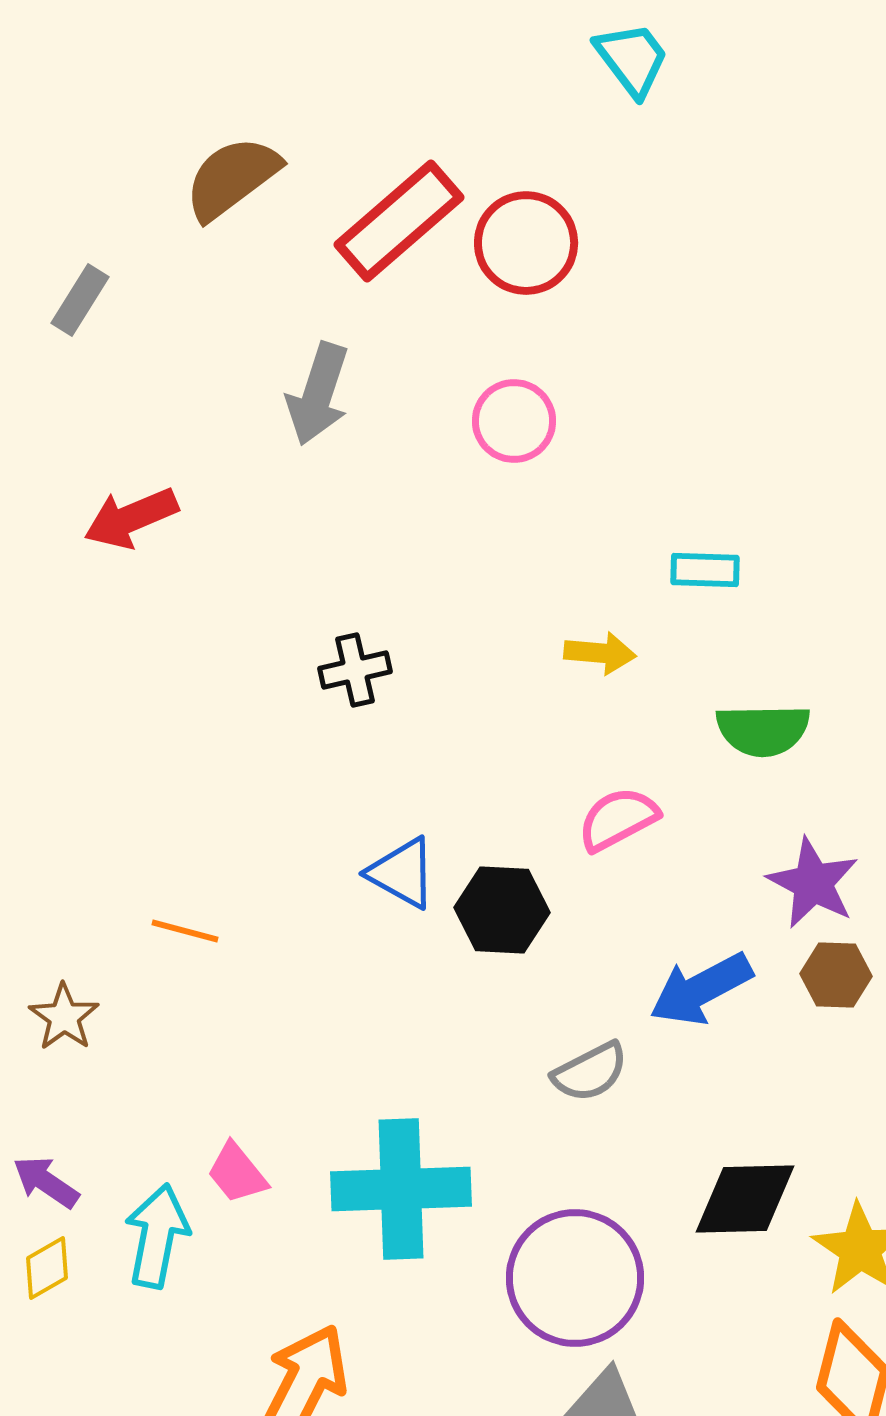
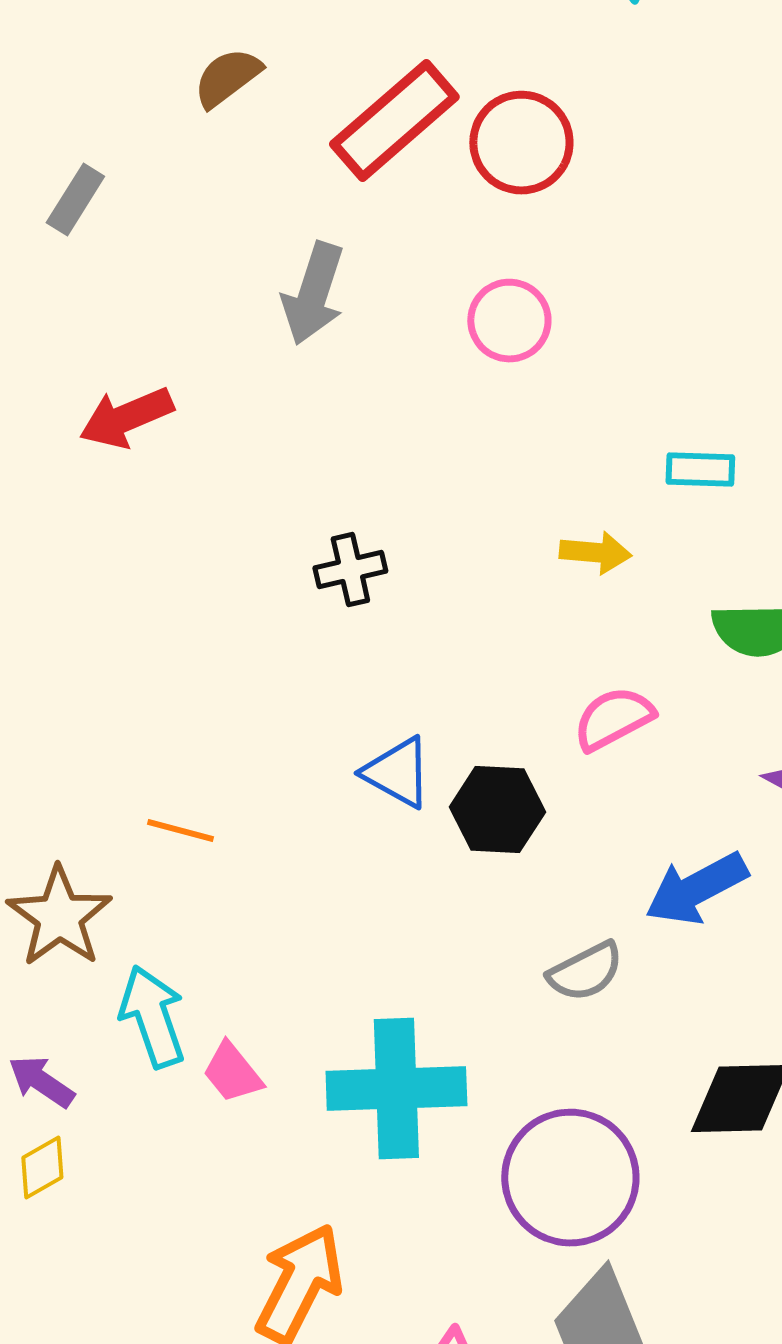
brown semicircle: (232, 178) -> (227, 78), size x0.7
brown star: (64, 1017) -> (59, 917), size x1.5
cyan arrow: (157, 1236) -> (152, 1017), moved, turned -30

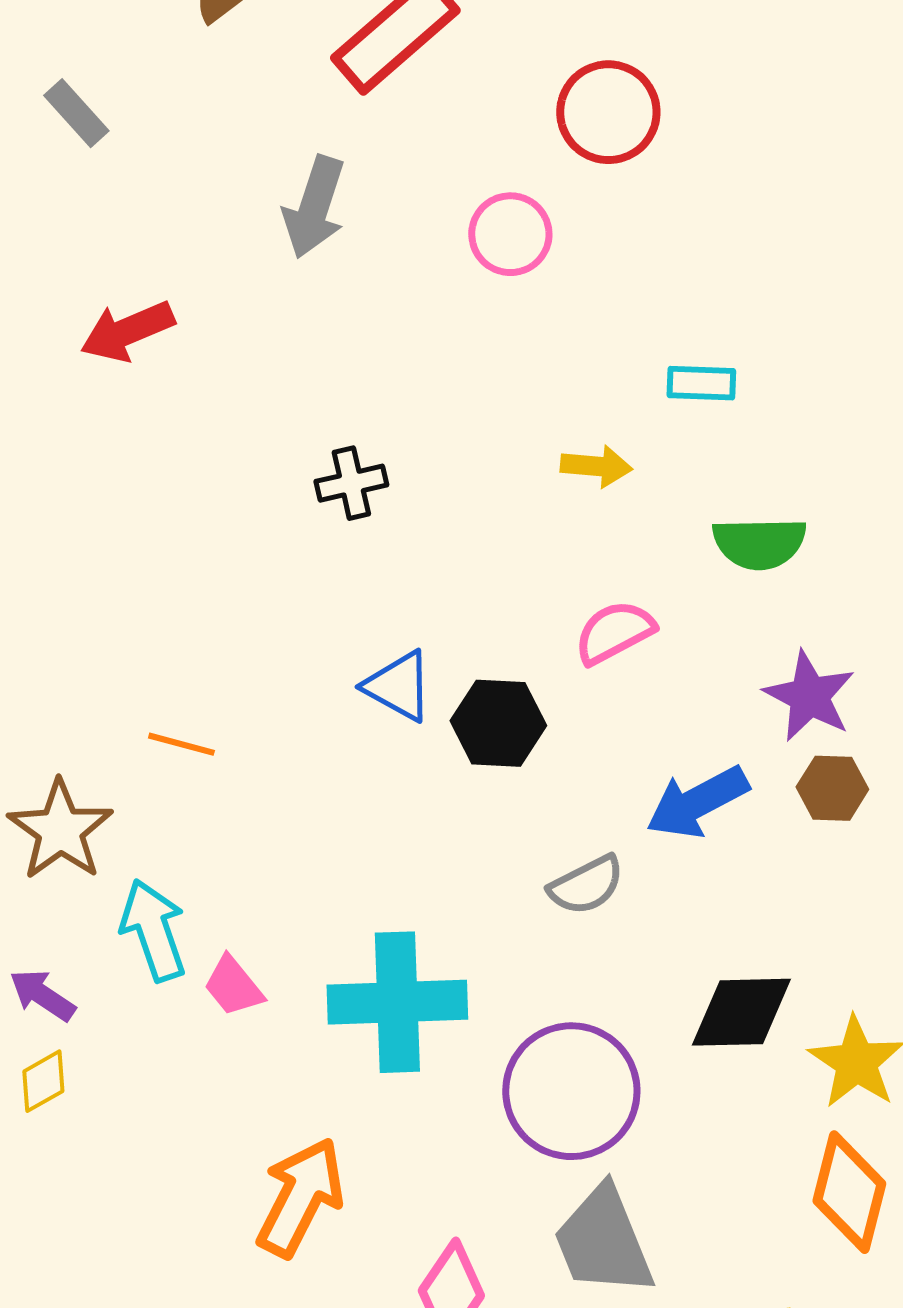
red circle: (521, 143) -> (608, 112), moved
gray rectangle: (75, 200) -> (76, 113), turned -74

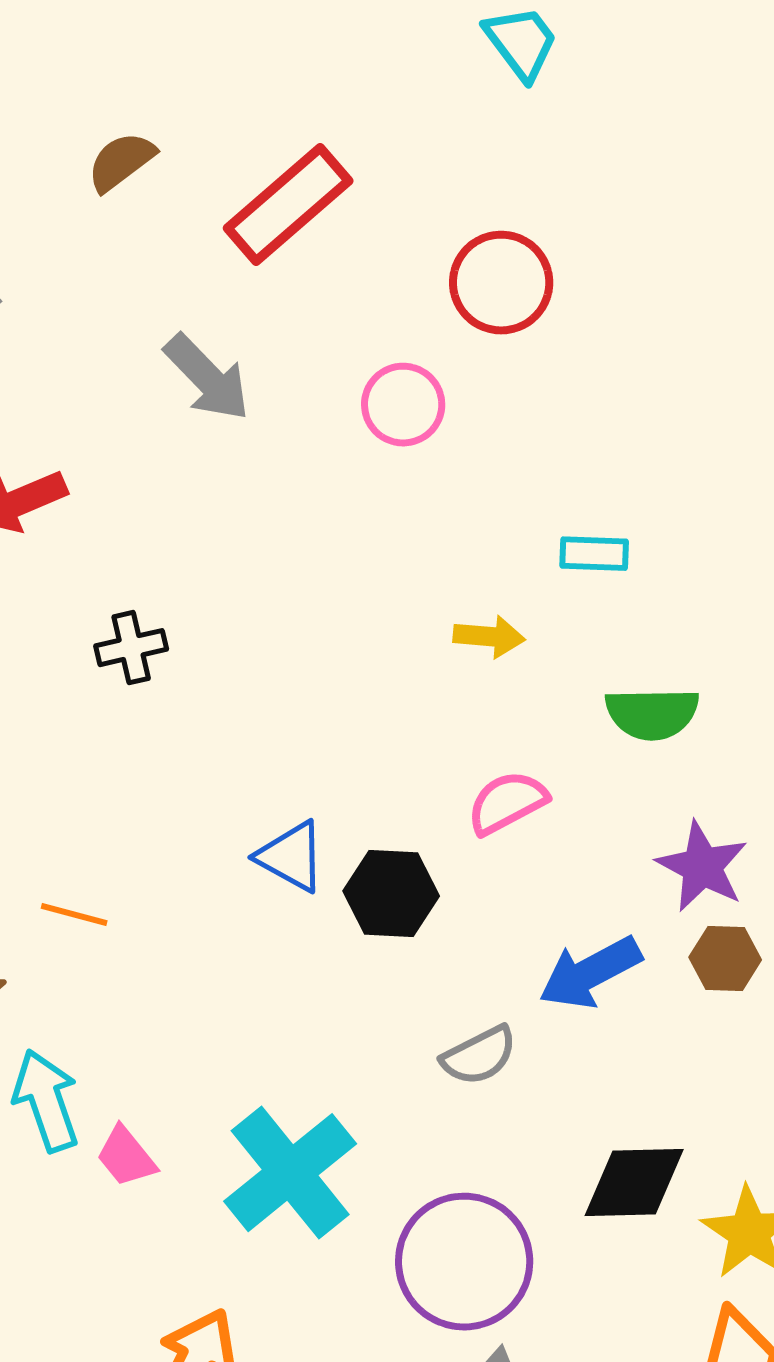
gray arrow: (314, 207) -> (207, 378), turned -62
black cross: (351, 483) -> (131, 648), moved
cyan cross: (397, 1002) -> (290, 1173), turned -37

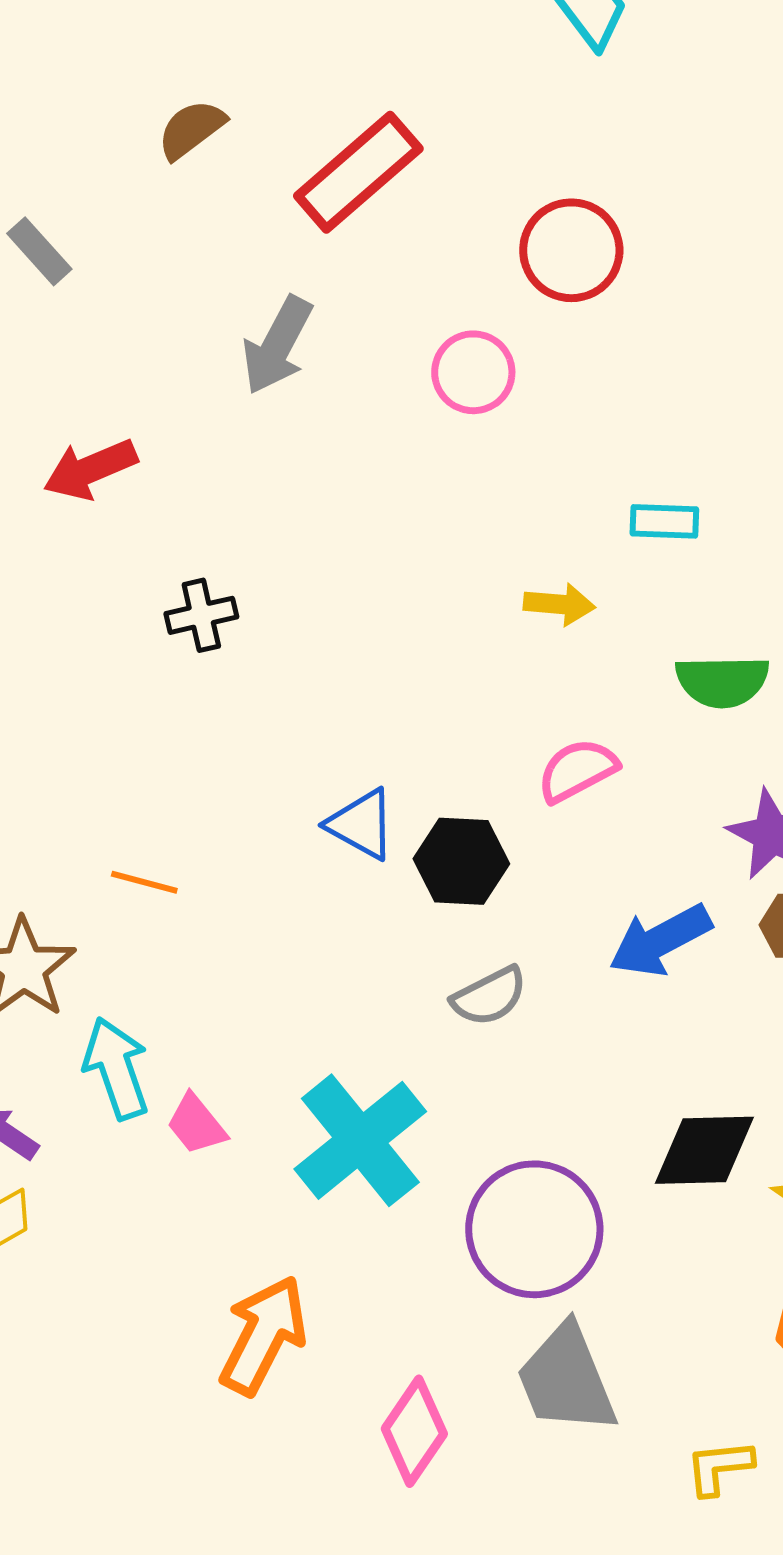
gray arrow: (207, 378) -> (277, 345), turned 72
gray semicircle: (479, 1056) -> (489, 996), moved

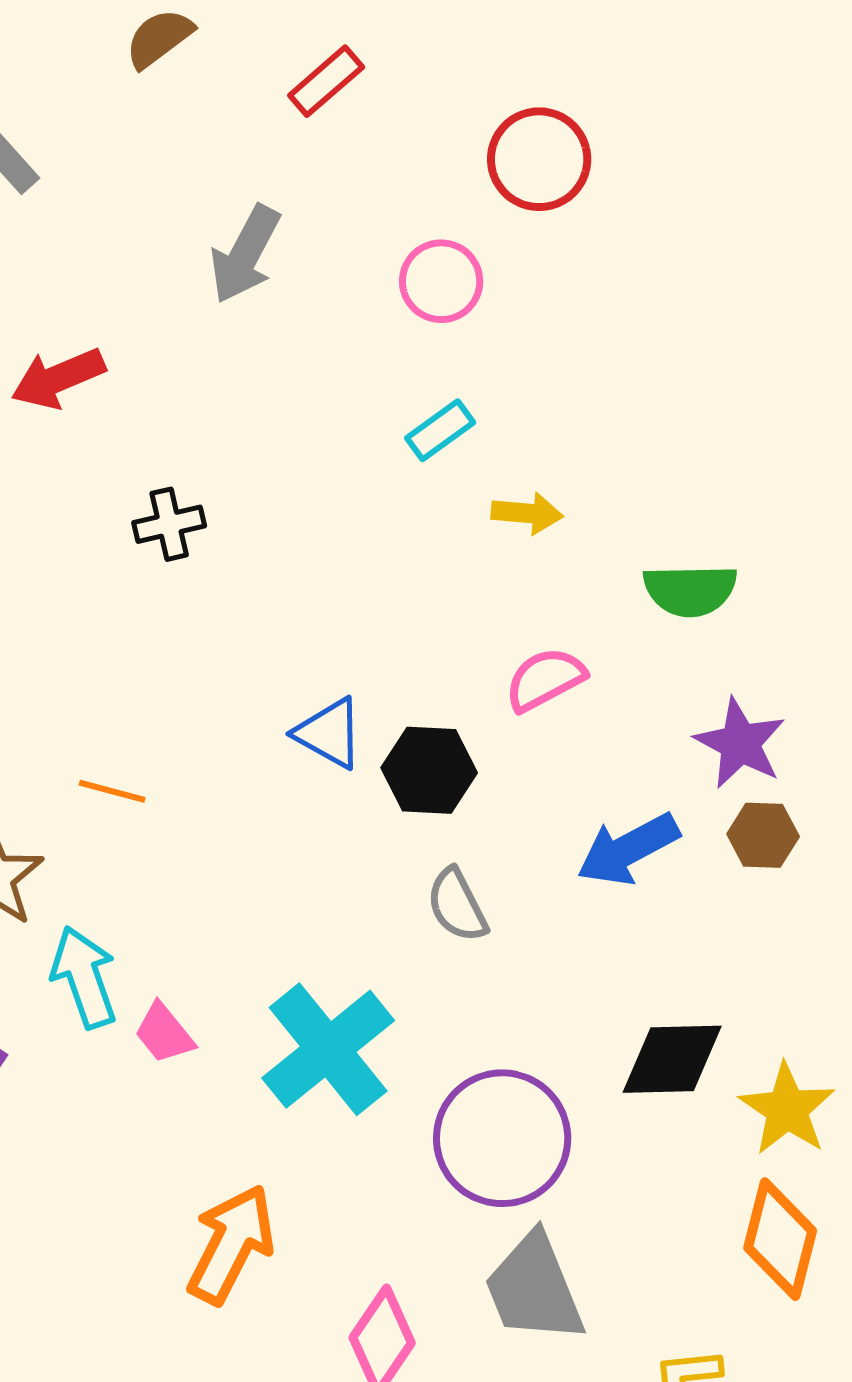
red rectangle: (358, 172) -> (326, 81), size x0.6
cyan rectangle: (664, 521) -> (440, 430), moved, turned -38
gray semicircle: (489, 996) -> (457, 905), turned 90

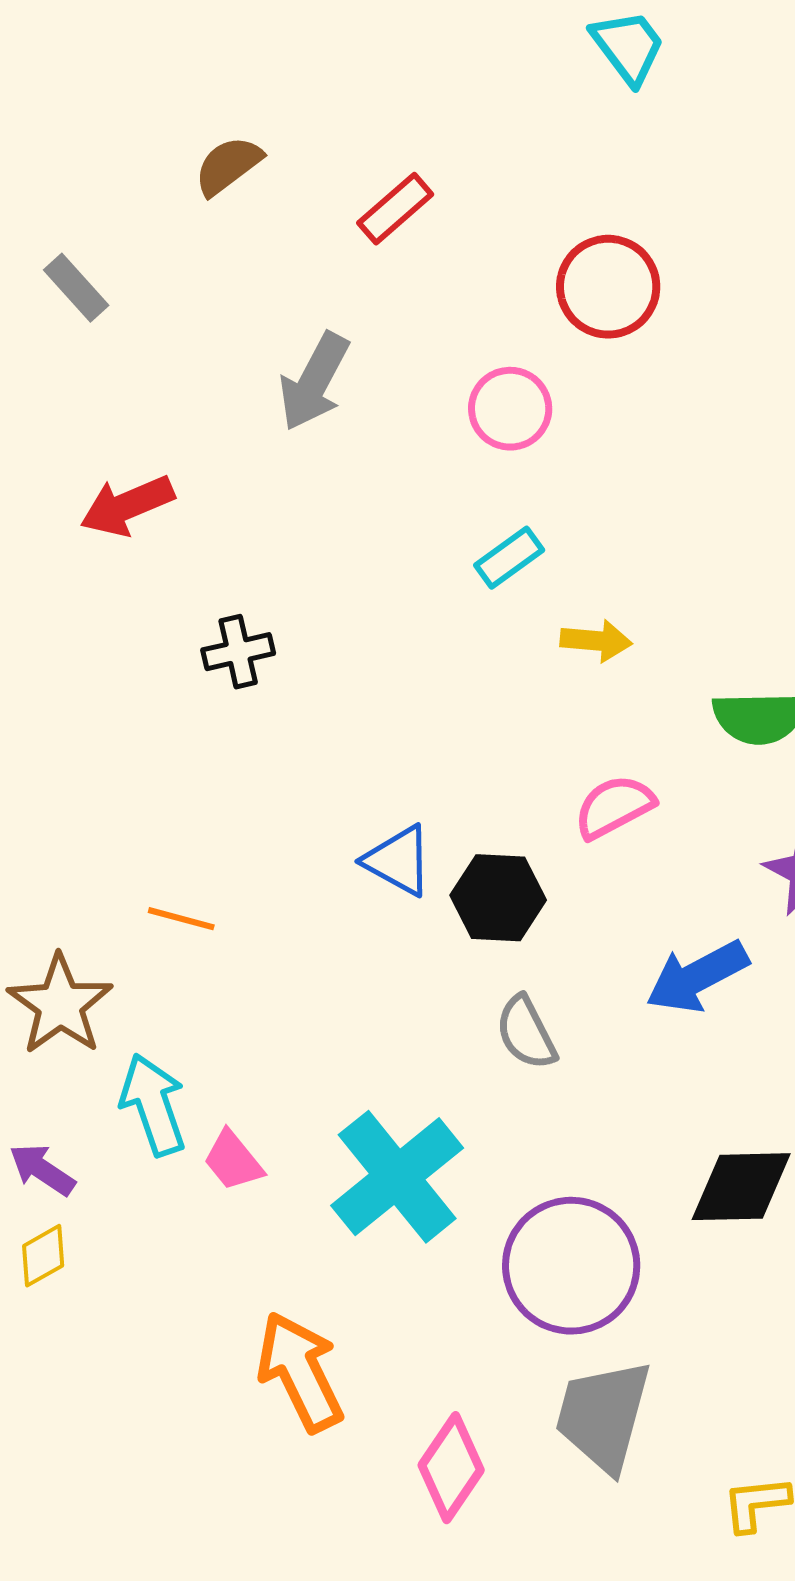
orange arrow: (231, 1244) -> (300, 1372), turned -53
gray trapezoid: (534, 1288) -> (603, 1416), turned 37

